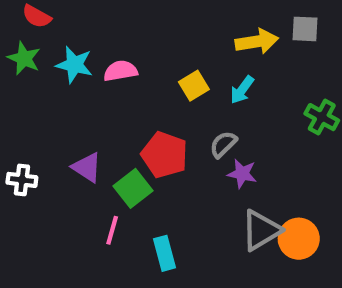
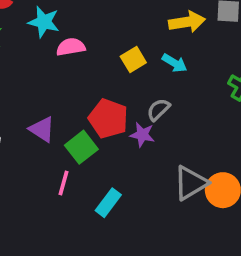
cyan star: (74, 65) -> (44, 22), moved
cyan arrow: (242, 90) -> (174, 63), turned -95
purple star: (242, 174) -> (142, 135), moved
cyan rectangle: (164, 253) -> (108, 203), turned 52

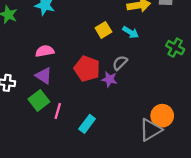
pink semicircle: (71, 47) -> (45, 51), moved
green square: (81, 147) -> (39, 100), moved
gray triangle: (191, 183) -> (150, 130), moved

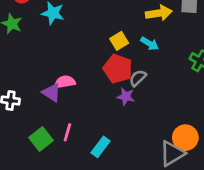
pink semicircle: (45, 51) -> (65, 82), moved
red pentagon: (87, 69) -> (118, 69), moved
green square: (39, 100) -> (41, 139), moved

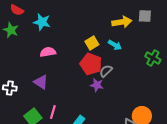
pink semicircle: (65, 82) -> (48, 52), moved

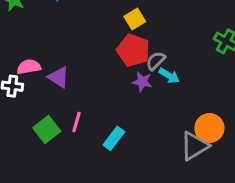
cyan arrow: (115, 45) -> (169, 76), moved
pink semicircle: (48, 52) -> (29, 67), moved

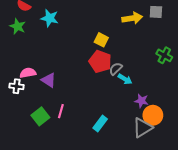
yellow square: (135, 19) -> (101, 40), turned -32
purple star: (142, 82) -> (141, 101), moved
cyan rectangle: (114, 138) -> (100, 124), moved

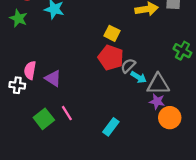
pink semicircle: (28, 73) -> (30, 70), turned -70
pink line: (61, 111) -> (67, 113), turned -48
gray triangle: (143, 128) -> (158, 84), moved, turned 30

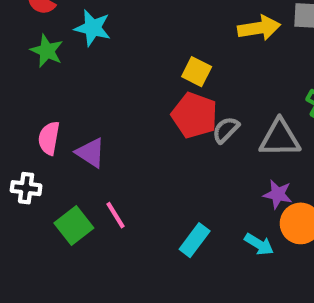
green star: (18, 18) -> (47, 51), moved
cyan arrow: (139, 77) -> (259, 244), moved
gray triangle: (158, 84) -> (280, 138), moved
white cross: (17, 85) -> (26, 188), moved

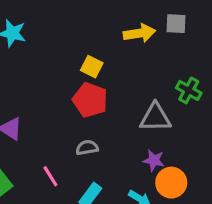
gray semicircle: (226, 130) -> (87, 148), moved, turned 35
pink line: (115, 215) -> (50, 176), moved

